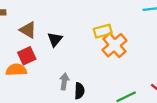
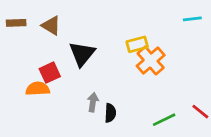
brown triangle: (28, 30) -> (51, 26), moved
black triangle: (55, 39) -> (82, 54), size x1.5

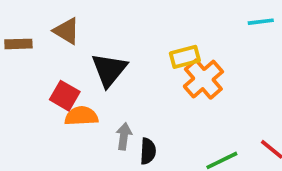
brown rectangle: (16, 23) -> (18, 44), moved
red square: (50, 73) -> (65, 96), turned -35
orange semicircle: (38, 89) -> (81, 116), moved

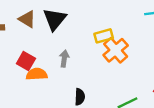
black triangle: (109, 70) -> (55, 19), moved
gray arrow: (124, 136) -> (64, 59), moved

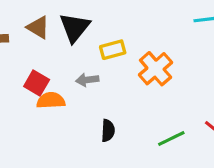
yellow rectangle: (104, 36) -> (113, 50), moved
gray arrow: (64, 59) -> (87, 80), turned -105

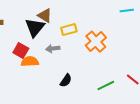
brown triangle: (38, 27) -> (45, 16), moved
black triangle: (75, 27) -> (35, 28), moved
black semicircle: (108, 131) -> (66, 81), turned 32

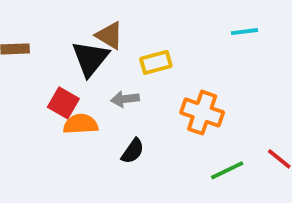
cyan line: (127, 11) -> (245, 32), moved
orange cross: (96, 42) -> (202, 113), moved, turned -30
black semicircle: (66, 81) -> (133, 151), moved

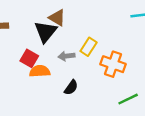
yellow rectangle: (156, 62) -> (89, 47), moved, turned -42

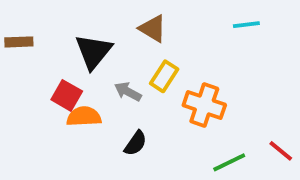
brown triangle: (57, 18) -> (153, 29), moved
gray arrow: (66, 56) -> (128, 92), turned 35

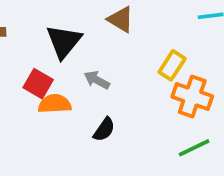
yellow rectangle: (164, 76) -> (172, 65), moved
orange cross: (204, 105) -> (192, 96), moved

